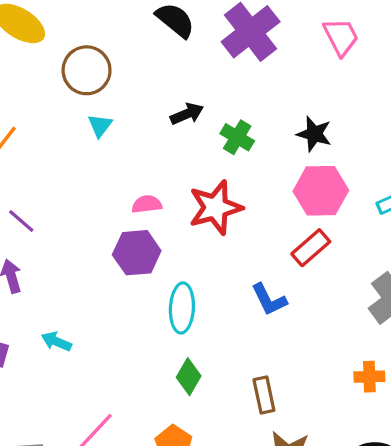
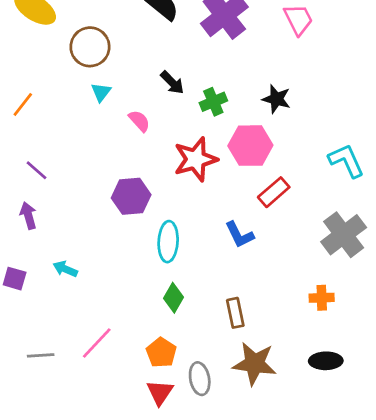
black arrow: (187, 114) -> (172, 83), turned 68
green cross: (237, 137) -> (213, 102), turned 36
pink hexagon: (321, 191) -> (250, 146), moved
pink semicircle: (147, 204) -> (139, 121), moved, turned 55

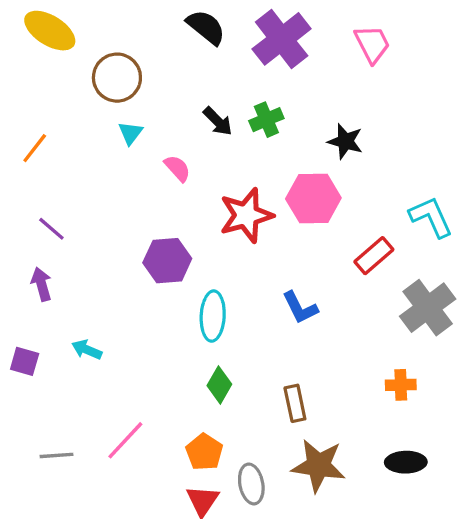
green cross: (213, 102) -> (266, 120), moved
red rectangle: (274, 192) -> (374, 256), moved

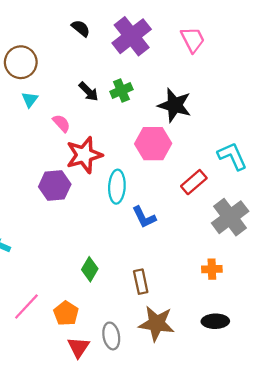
black semicircle: (206, 27) -> (81, 28), size x0.7
black star: (345, 141) -> (175, 105), size x1.4
red star: (246, 215) -> (84, 155), moved
cyan ellipse: (213, 316) -> (117, 187), moved
orange pentagon: (204, 452) -> (66, 313), moved

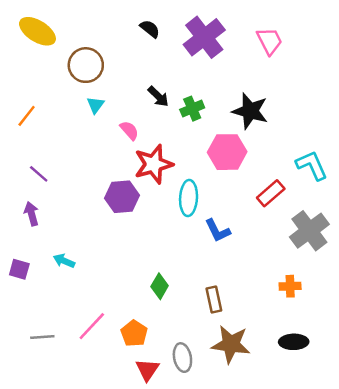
green cross: (121, 90) -> (192, 109), moved

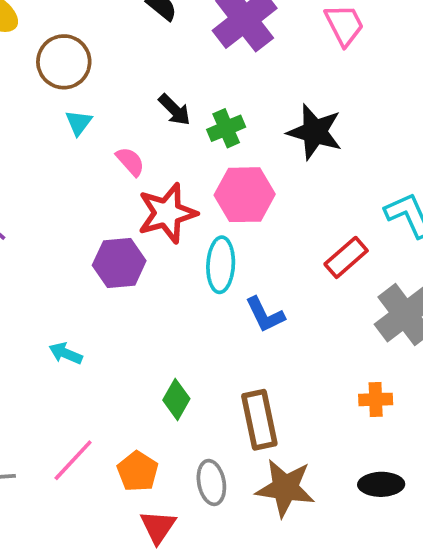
pink hexagon: (227, 152) -> (245, 195), moved
cyan arrow: (64, 261) -> (66, 353), moved
brown rectangle: (214, 300) -> (259, 420), size x1.4
gray ellipse: (182, 358) -> (211, 482), moved

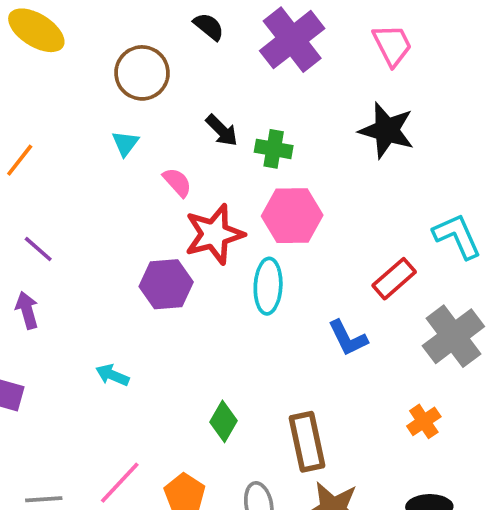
brown circle: (64, 62) -> (142, 73), moved
green cross: (226, 128) -> (274, 149), turned 33
black star: (315, 132) -> (387, 130), moved
blue L-shape: (265, 315) -> (348, 338), moved
orange cross: (376, 399) -> (424, 421), turned -32

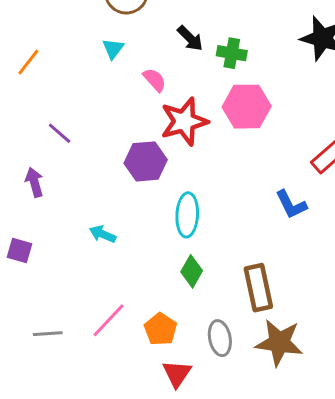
purple line: (38, 249) -> (60, 133), moved
cyan ellipse: (268, 286) -> (187, 215), moved

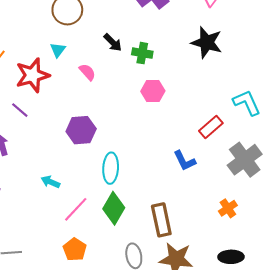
pink hexagon: (247, 107) -> (153, 91), size x0.7
red star: (184, 121) -> (32, 75), moved
green diamond: (192, 271) -> (114, 208), size x1.4
pink line: (109, 320) -> (76, 209), moved
orange pentagon: (160, 329) -> (75, 249), moved

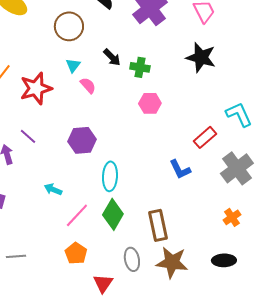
cyan triangle: (58, 50) -> (73, 65), moved
purple line: (20, 110) -> (28, 136), moved
orange cross: (228, 208) -> (232, 217), moved

